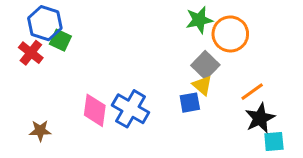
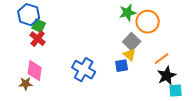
red cross: (31, 53) -> (38, 39), moved
pink diamond: (95, 110) -> (35, 71), moved

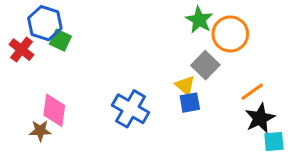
green star: (128, 13) -> (199, 20), turned -30
red cross: (38, 39) -> (21, 50), moved
yellow triangle: (130, 55) -> (185, 85), moved

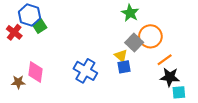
orange circle: (230, 34) -> (150, 36), moved
green square: (60, 40) -> (40, 26), turned 32
black star: (260, 118) -> (170, 77), turned 30
brown star: (40, 131) -> (18, 82), moved

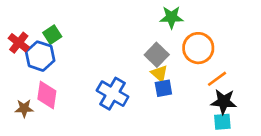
green star: (130, 13) -> (171, 17), turned -30
blue hexagon: (29, 15) -> (40, 56), moved
gray square: (134, 42) -> (157, 55), moved
cyan square: (179, 92) -> (222, 122), moved

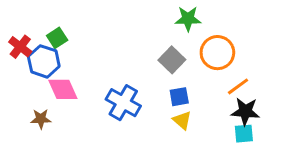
yellow triangle: (159, 74) -> (182, 120), moved
pink diamond: (47, 95) -> (63, 89), moved, turned -32
brown star: (24, 108) -> (41, 119), moved

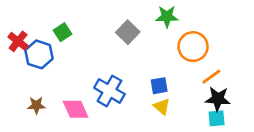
green square: (57, 38) -> (62, 32), moved
gray square: (172, 60) -> (128, 32), moved
pink diamond: (63, 89) -> (76, 109), moved

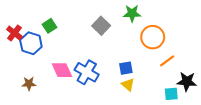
black star: (218, 99) -> (187, 82), moved
pink diamond: (76, 109) -> (62, 70), moved

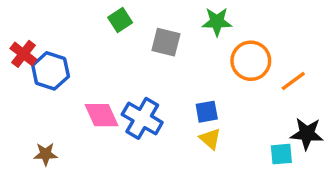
green square: (50, 26) -> (120, 20), moved
gray square: (101, 26) -> (166, 42), turned -30
orange line: (167, 61) -> (293, 81), moved
brown star: (29, 84) -> (46, 154), moved

